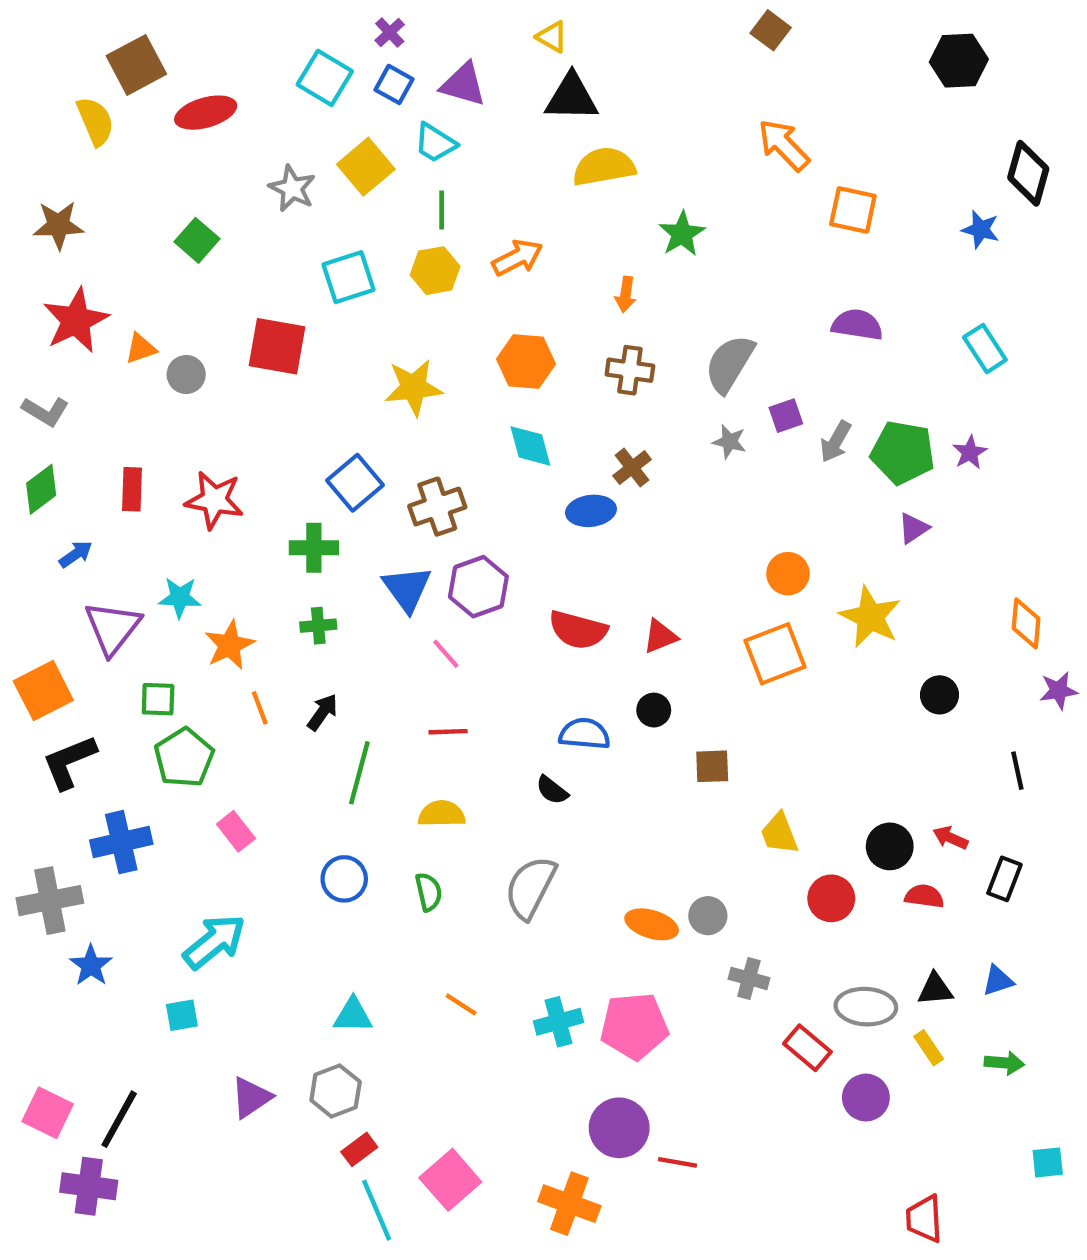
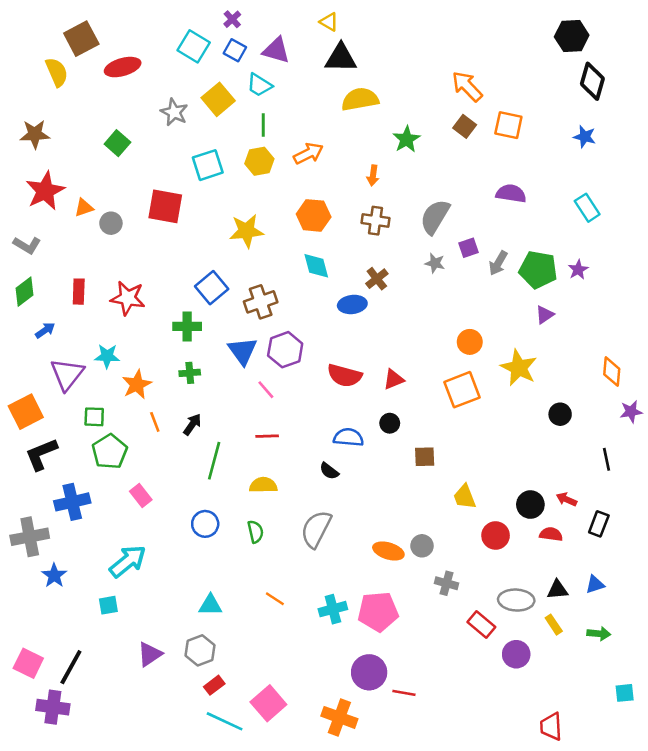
brown square: (771, 30) -> (465, 126), moved
black diamond: (1028, 173) -> (592, 81), moved
cyan line: (377, 1210) -> (225, 721), turned -42

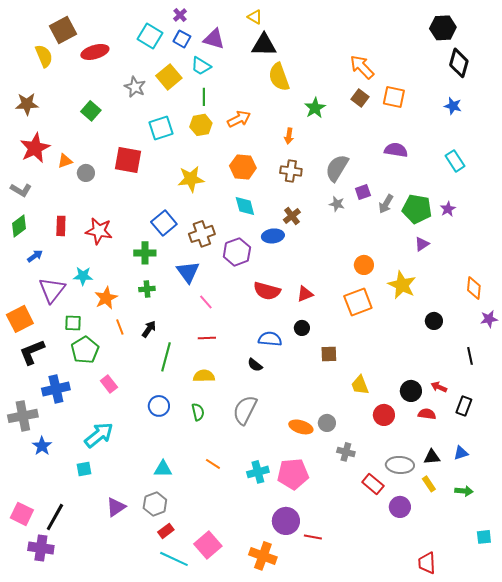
yellow semicircle: (360, 99) -> (279, 77), turned -100
purple hexagon: (285, 350) -> (237, 252), moved

